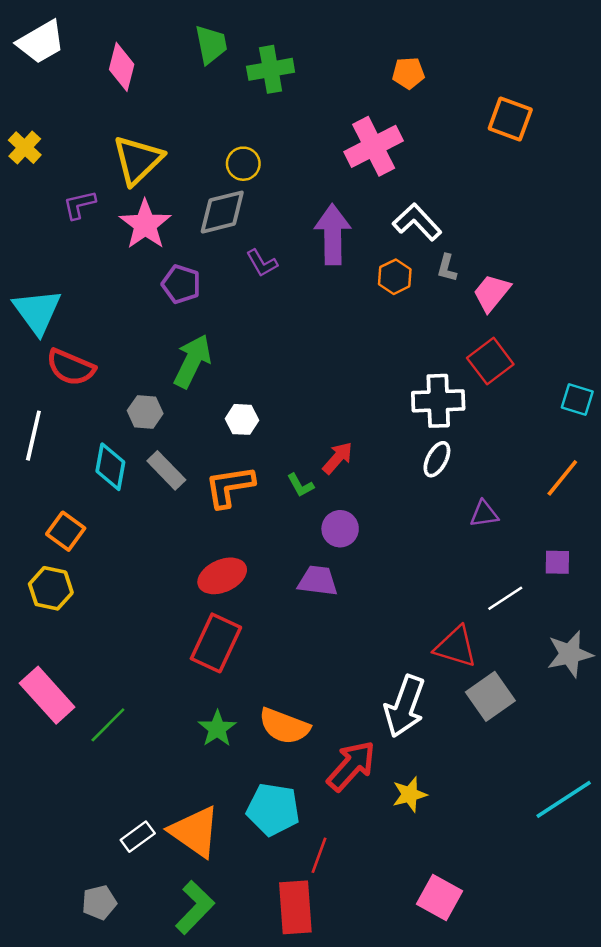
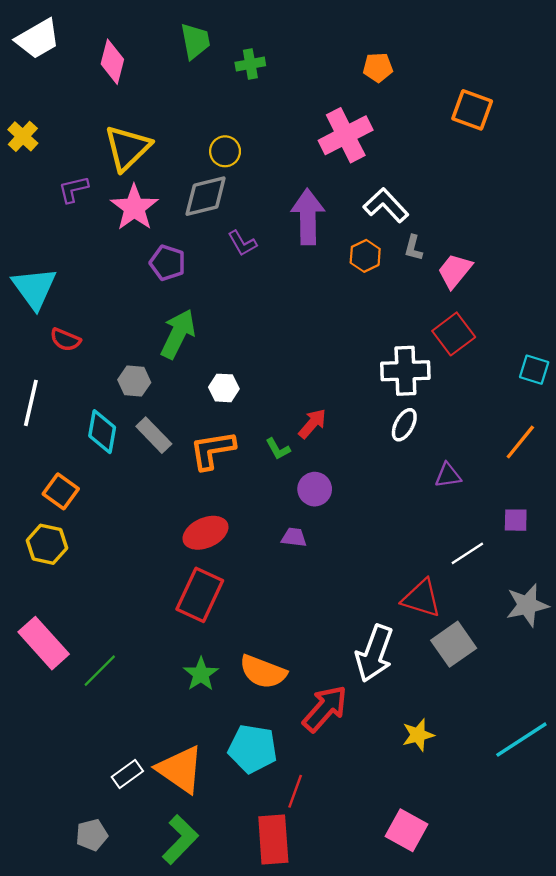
green cross: (271, 69) -> (250, 64), size x0.7
red semicircle: (71, 367) -> (65, 340), size x0.7
purple trapezoid: (318, 581) -> (294, 537), size x0.7
yellow star: (410, 794) -> (418, 735), moved

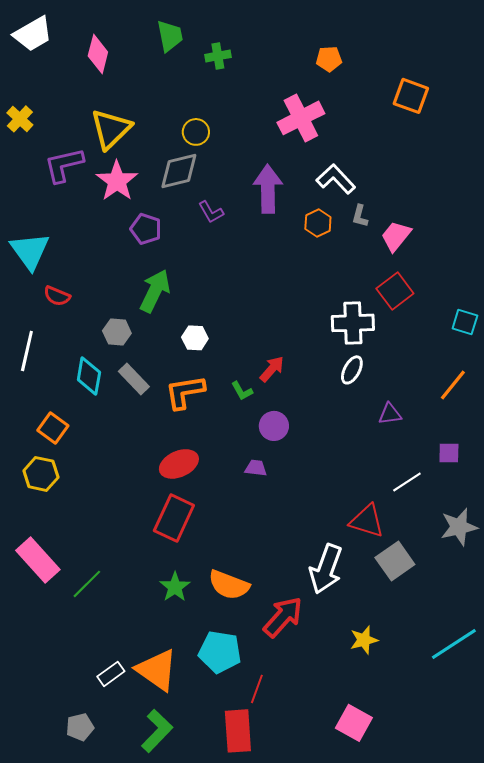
purple L-shape: (73, 189) -> (64, 165), size x1.5

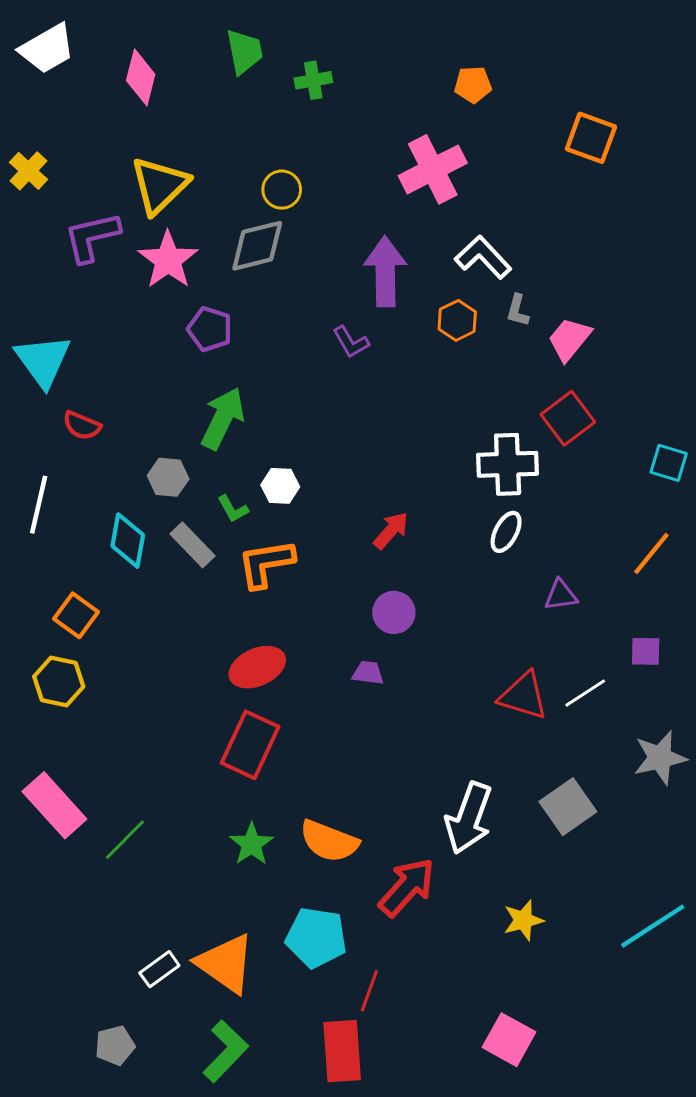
purple L-shape: (211, 212) -> (351, 342), moved
green L-shape: (242, 391) -> (233, 509), moved
red triangle: (367, 521) -> (523, 696), moved

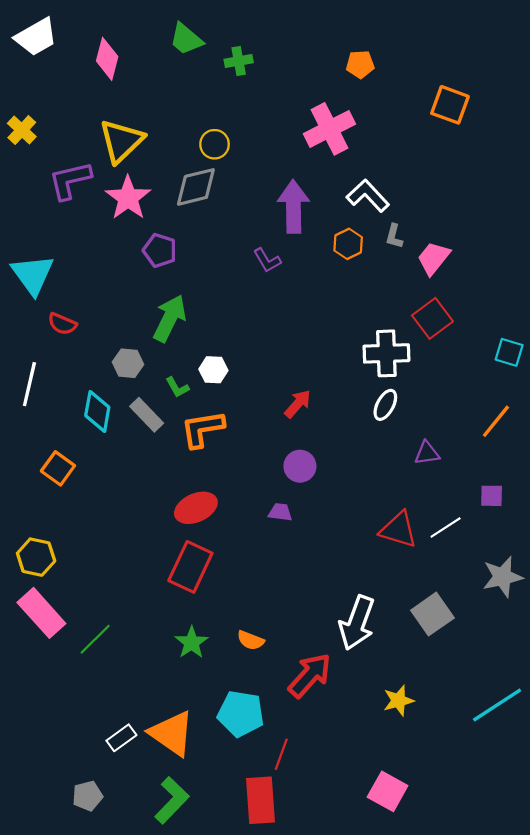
green trapezoid: (244, 51) -> (186, 39), turned 141
yellow hexagon: (59, 682) -> (36, 557), moved
orange semicircle: (329, 841) -> (251, 640), size x0.6

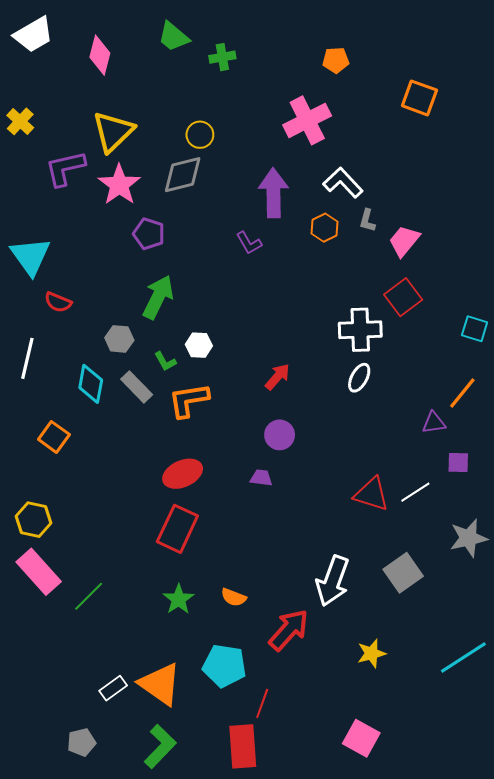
purple triangle: (427, 453) -> (434, 423), moved

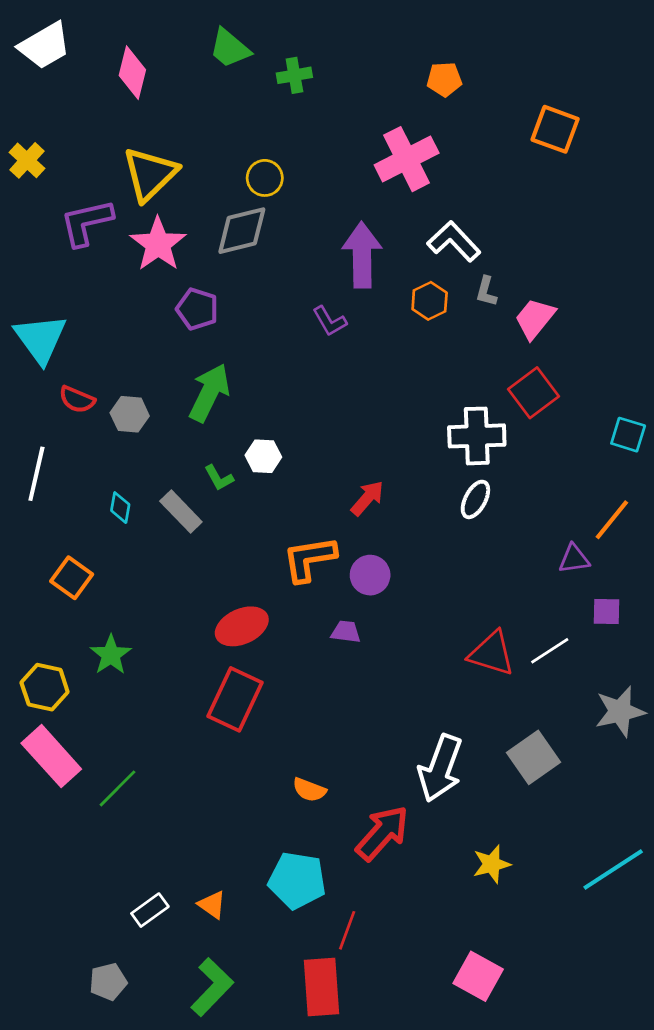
gray hexagon: (119, 339) -> (130, 414), moved
cyan diamond: (91, 384) -> (120, 508), size x0.6
orange L-shape: (189, 400) -> (309, 559), moved
green star: (178, 599) -> (111, 655), moved
orange triangle: (160, 684) -> (212, 905), size x0.5

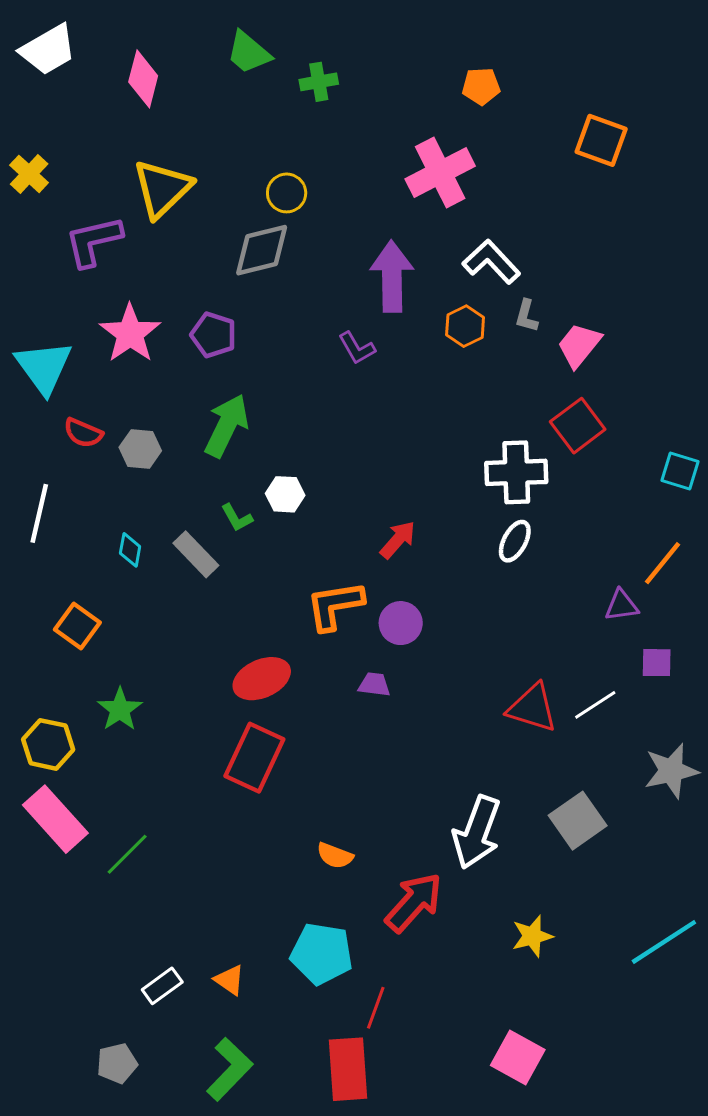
pink star: (158, 244) -> (130, 333), moved

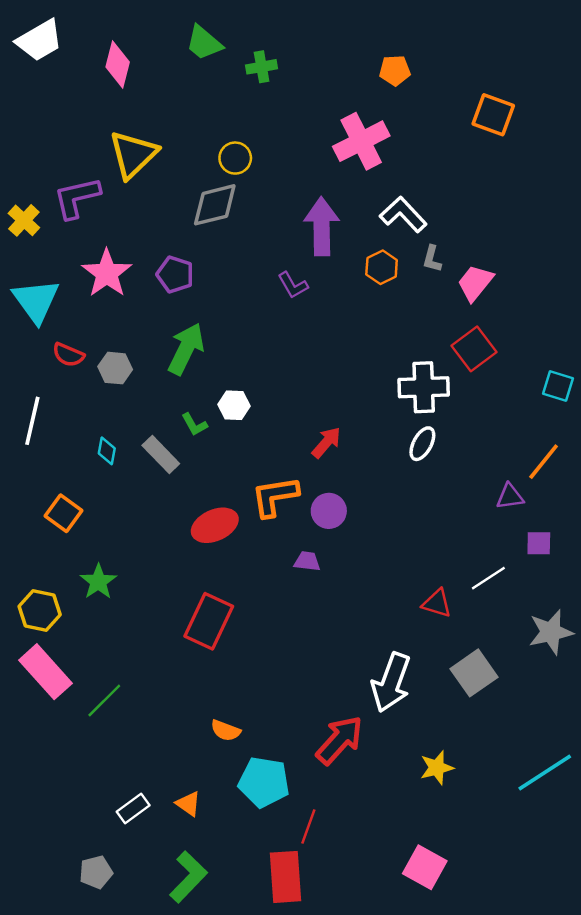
yellow cross: (29, 174) -> (24, 220), moved
red ellipse: (262, 679) -> (215, 525), moved
red triangle: (532, 708) -> (437, 603), moved, size x0.7
orange semicircle: (335, 856) -> (226, 730), moved

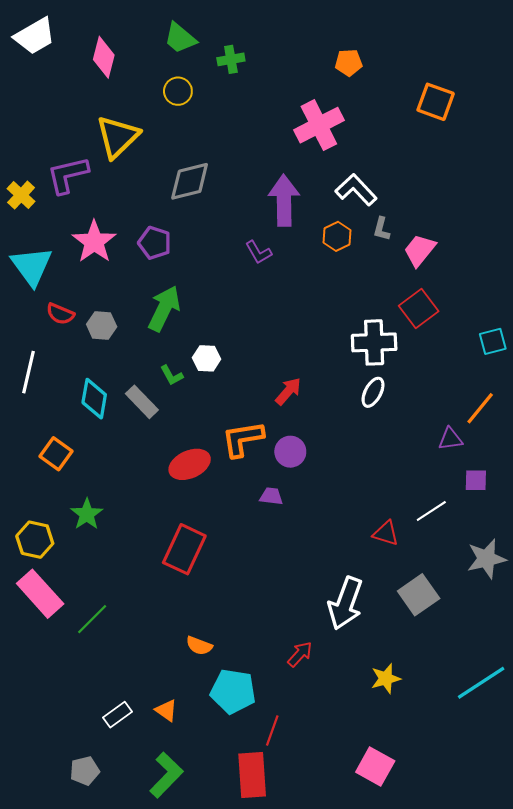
yellow circle: (235, 158) -> (178, 91), moved
cyan square: (558, 386) -> (493, 341), turned -32
cyan diamond: (107, 451) -> (94, 399), size x1.6
red arrow: (340, 740) -> (300, 654), size x0.6

